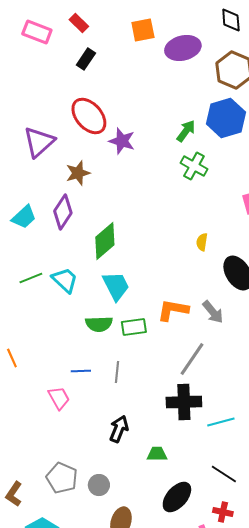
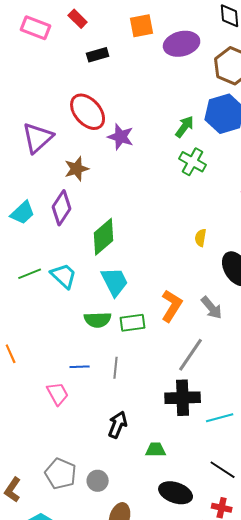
black rectangle: (86, 59) -> (98, 55), moved, turned 40
orange L-shape: (173, 310) -> (172, 306), turned 112
black ellipse: (177, 497) -> (176, 493), turned 68

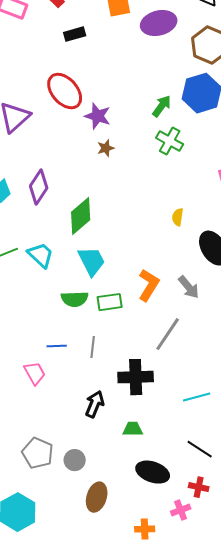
brown star: (77, 169) -> (106, 148), moved, size x0.7
black cross: (183, 398) -> (136, 377), moved

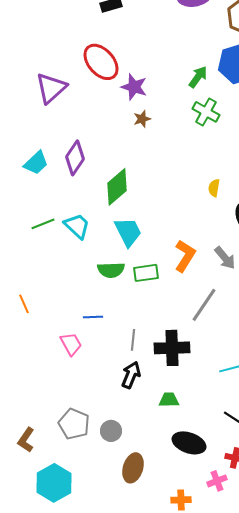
gray line: (93, 347) -> (133, 340), moved

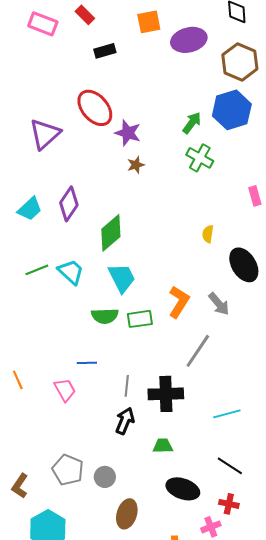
orange line: (24, 304) -> (18, 380), moved

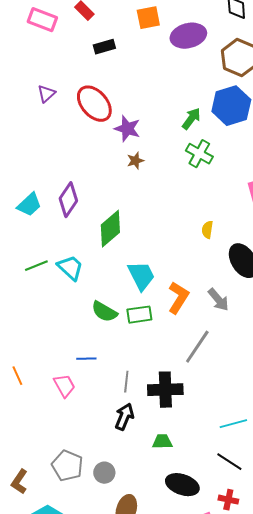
purple triangle: (45, 134) -> (46, 94), moved, size x0.6
cyan trapezoid: (122, 278) -> (141, 276), moved
green semicircle: (105, 316) -> (104, 312), turned 32
cyan line: (227, 414) -> (233, 424), moved

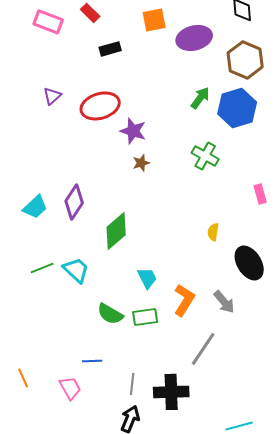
red ellipse: (94, 104) -> (100, 106), turned -66
green arrow: (191, 119) -> (200, 98), moved
cyan trapezoid: (141, 276) -> (147, 278), size x0.7

